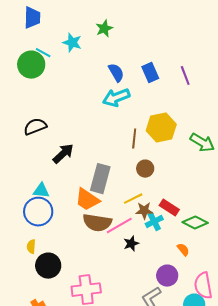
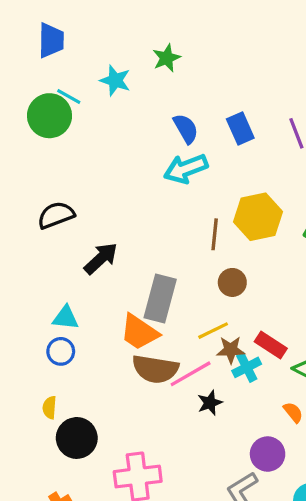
blue circle: (38, 212) -> (61, 351), size x0.6

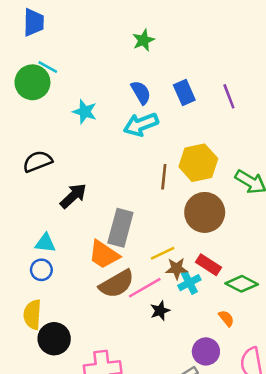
green star: (167, 58) -> (143, 40), moved
cyan star: (115, 80) -> (85, 112), moved
brown circle: (232, 282) -> (205, 212), moved, size x1.8
brown semicircle: (155, 369) -> (117, 284), turned -39
yellow semicircle: (50, 408) -> (32, 314), size x1.6

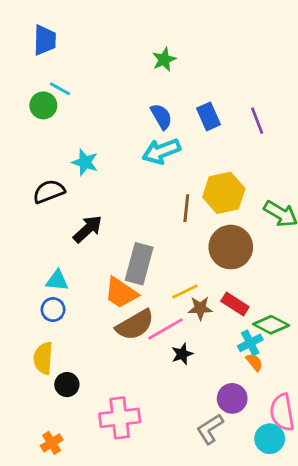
green circle: (32, 82) -> (43, 105), size x0.7
cyan star: (85, 112) -> (85, 162), moved
cyan cross: (189, 283) -> (250, 343), moved
black circle: (54, 339) -> (67, 385), size x0.7

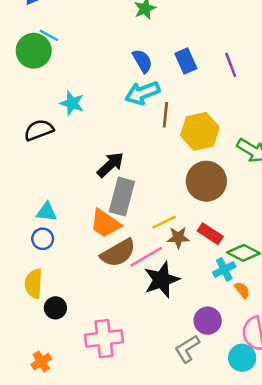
green circle: (43, 105) -> (34, 51), size x1.4
brown line: (186, 208) -> (165, 115), moved
black arrow: (88, 229) -> (110, 165), moved
black star: (182, 354) -> (162, 280), size x1.8
orange semicircle: (254, 362) -> (242, 290), moved

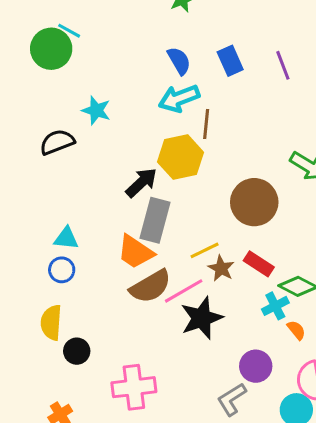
yellow hexagon: (200, 131) -> (181, 157), moved
brown star: (178, 238) -> (221, 268), turned 30

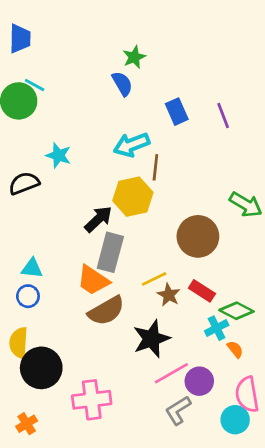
blue semicircle: (179, 61) -> (122, 84), moved
pink line: (184, 291) -> (171, 373), moved
black circle: (77, 351) -> (41, 368), size x1.8

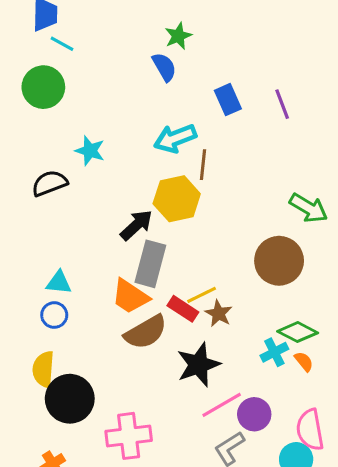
cyan line: (35, 85) -> (62, 44), moved
brown circle: (198, 236) -> (279, 261), moved
red rectangle: (202, 291) -> (183, 309), moved
orange semicircle: (235, 349) -> (304, 362), moved

